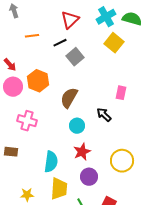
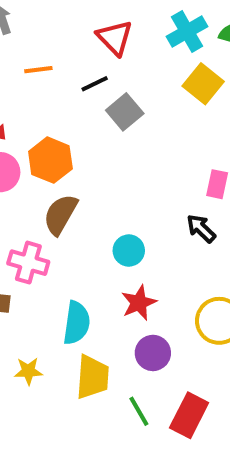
red triangle: (70, 20) -> (115, 38), turned -30
brown semicircle: (69, 98) -> (60, 214), moved
black arrow: (104, 115) -> (201, 228), moved
pink cross: (27, 121) -> (28, 263), moved
yellow star: (27, 195) -> (28, 371), moved

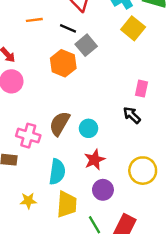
black line: (95, 84) -> (68, 28), turned 49
orange hexagon: (50, 160) -> (63, 63), moved
brown semicircle: (60, 214) -> (60, 124), moved

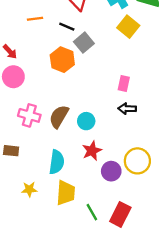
pink rectangle: (142, 89) -> (124, 84), moved
black arrow: (132, 115) -> (127, 109), turned -42
pink cross: (28, 136) -> (29, 115), moved
purple circle: (103, 190) -> (111, 171), moved

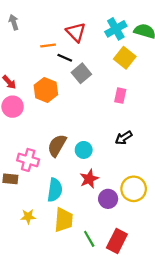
orange line: (35, 19) -> (48, 46), moved
orange hexagon: (62, 60) -> (46, 90), moved
pink rectangle: (124, 84) -> (120, 96), moved
black arrow: (127, 109) -> (124, 138), turned -35
pink cross: (29, 115) -> (28, 160), moved

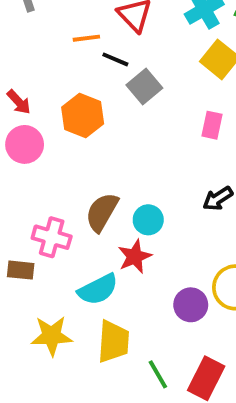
red star: (89, 179) -> (135, 257), moved
cyan semicircle: (55, 190) -> (98, 289), turned 55
yellow star: (28, 217) -> (52, 336), size x1.5

